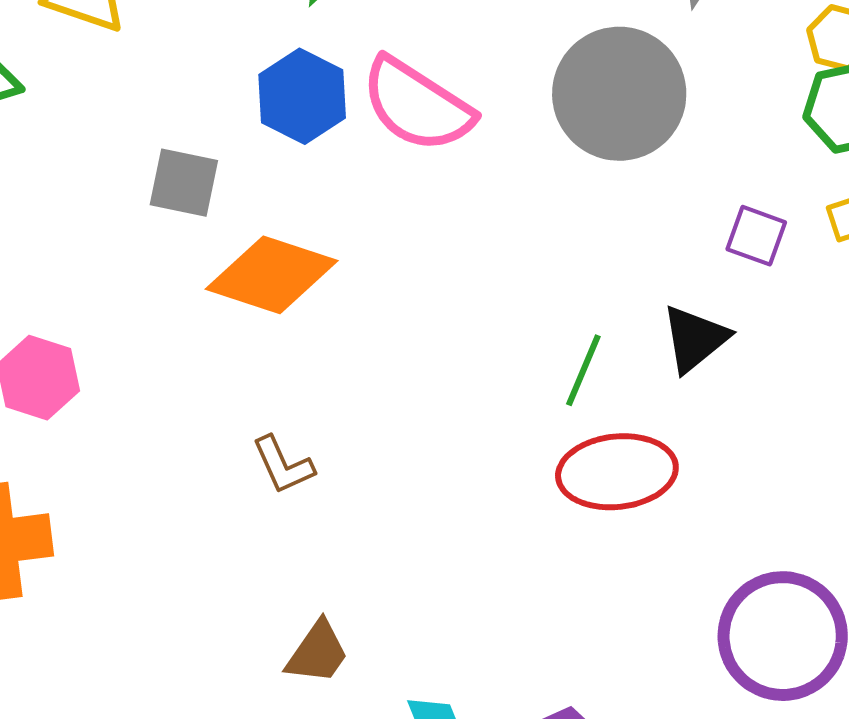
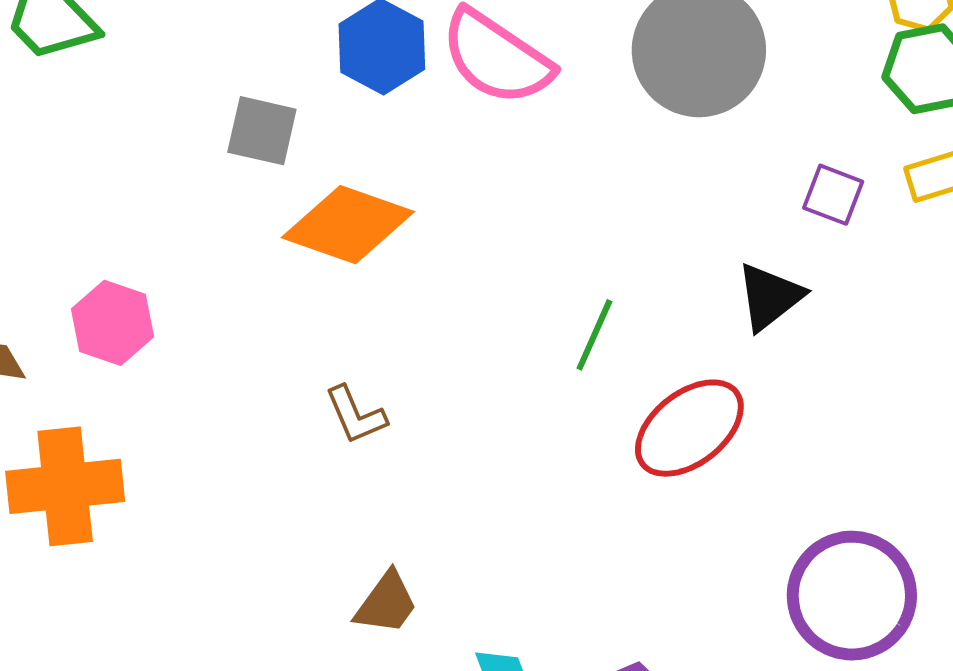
green line: (583, 370) -> (594, 335), moved
red ellipse: (617, 472) -> (689, 428), turned -33

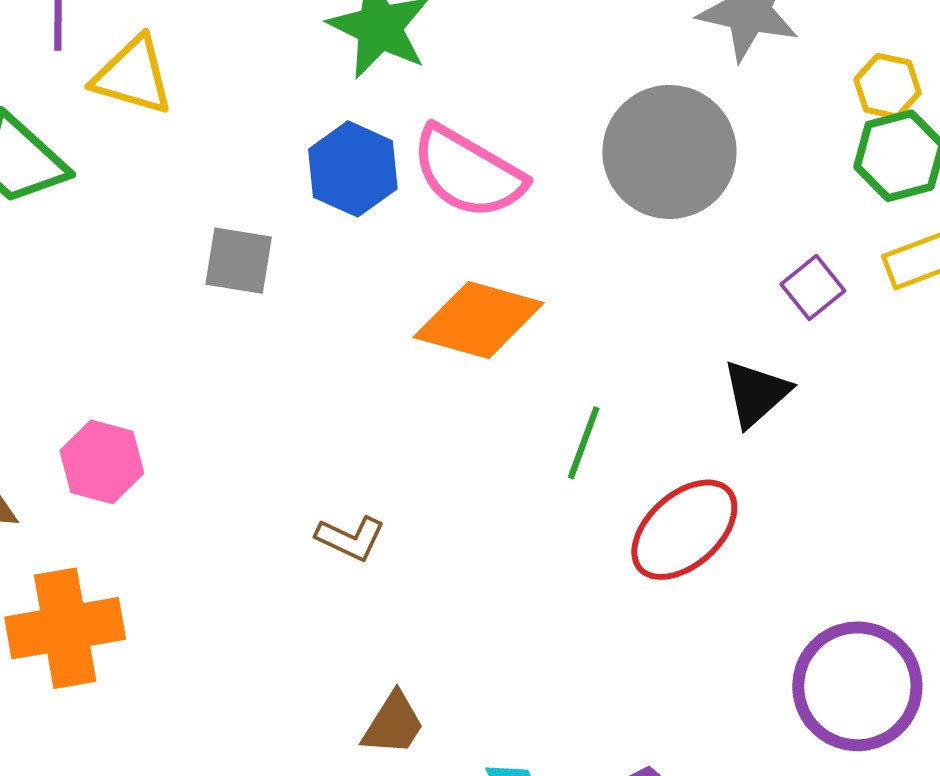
purple square: (833, 195) -> (813, 288), turned 34
orange diamond: (348, 225) -> (479, 320), moved
brown L-shape: (356, 415) -> (350, 538), turned -38

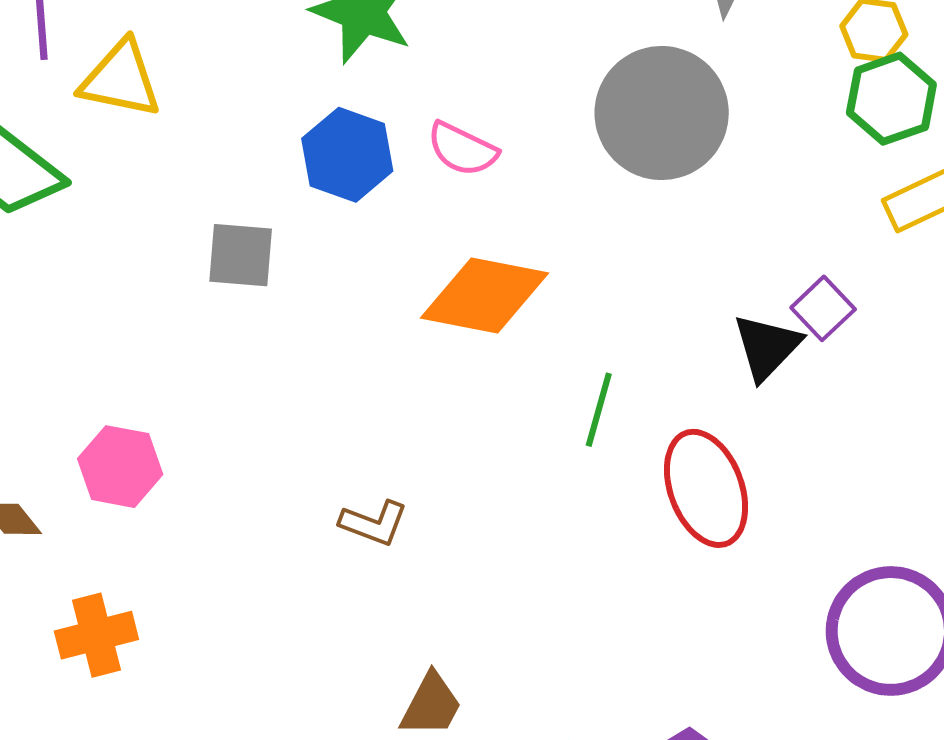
pink semicircle: (468, 172) -> (462, 149), size x0.6
purple square: (813, 288) -> (823, 308), moved
red ellipse: (684, 530) -> (706, 488), turned -64
orange cross: (65, 628) -> (96, 635), size x0.7

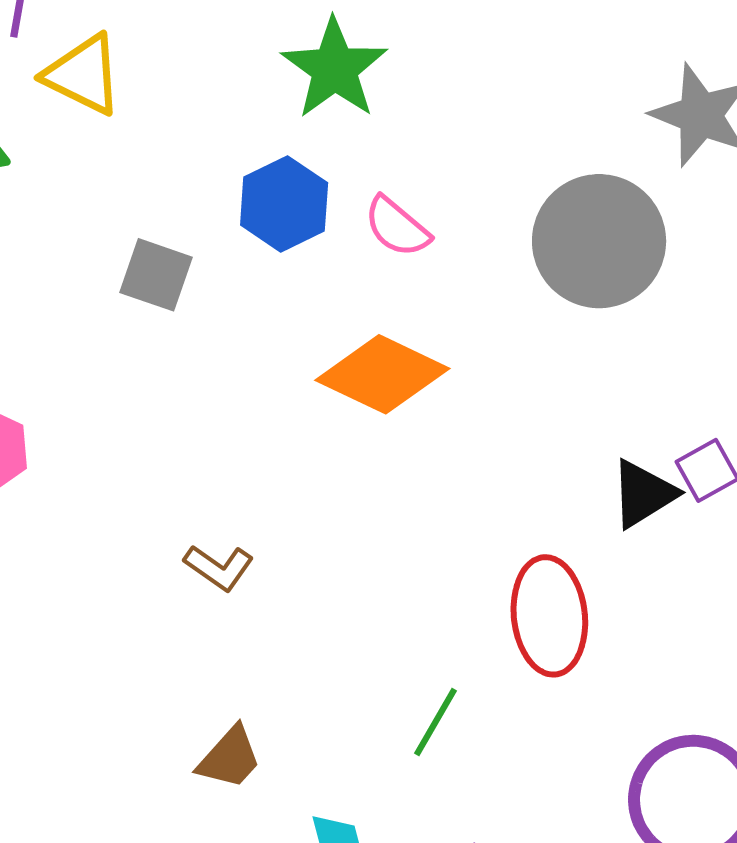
green line: (599, 410) -> (435, 722), moved

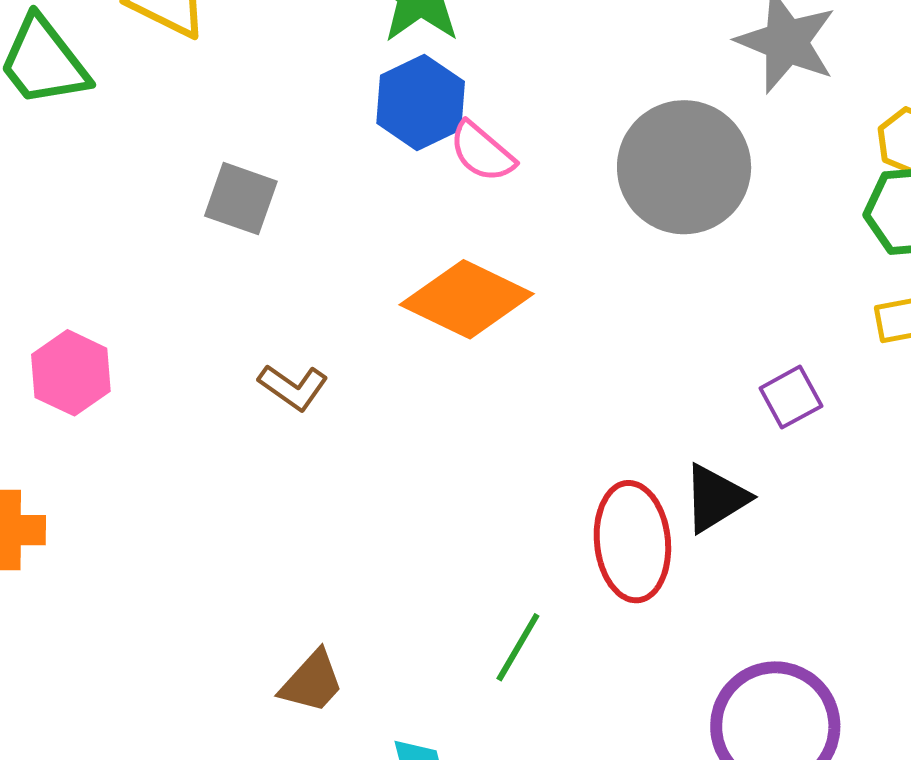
blue hexagon: (284, 204) -> (421, 102), moved
black triangle: (643, 494) -> (716, 498), moved
brown L-shape: (219, 567) -> (293, 387), moved

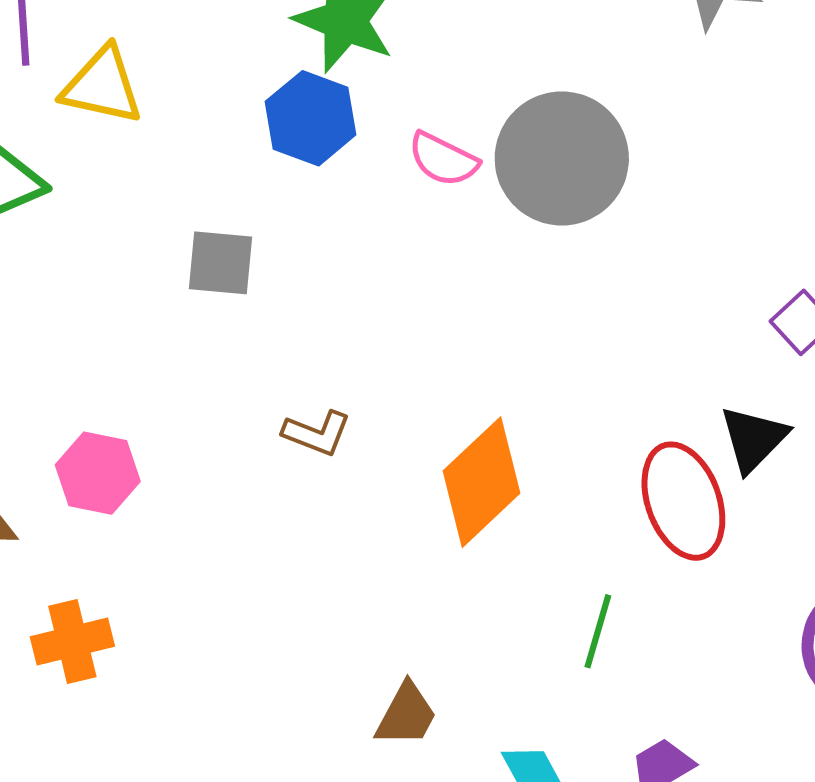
blue hexagon: (421, 102) -> (311, 118), moved
gray circle: (684, 167) -> (562, 158), moved
orange diamond: (467, 299) -> (482, 482), moved, turned -55

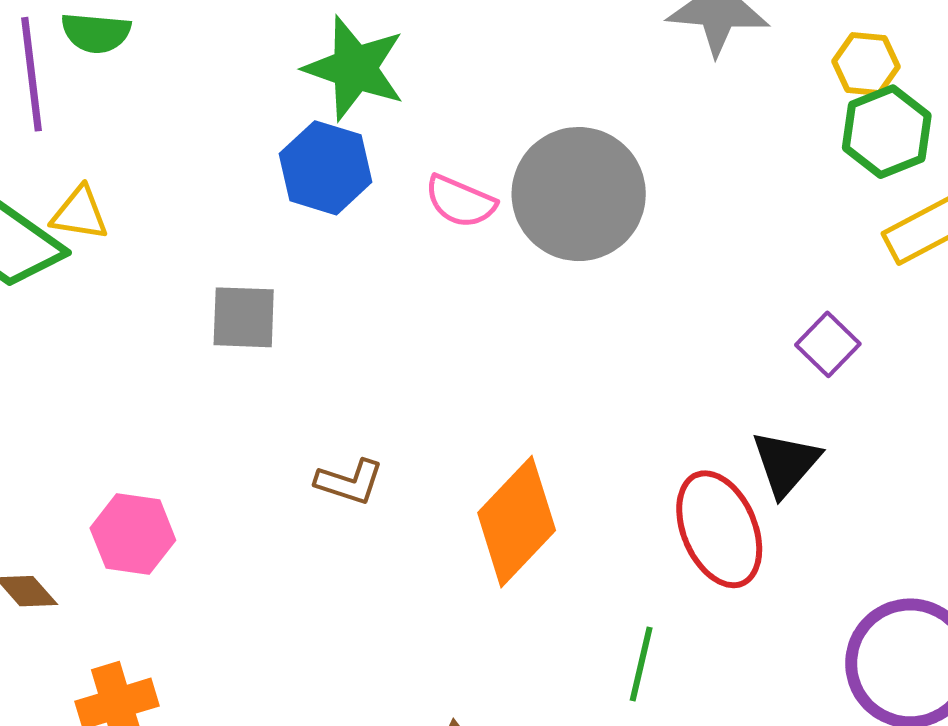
yellow triangle: (102, 86) -> (80, 213), moved, size x0.7

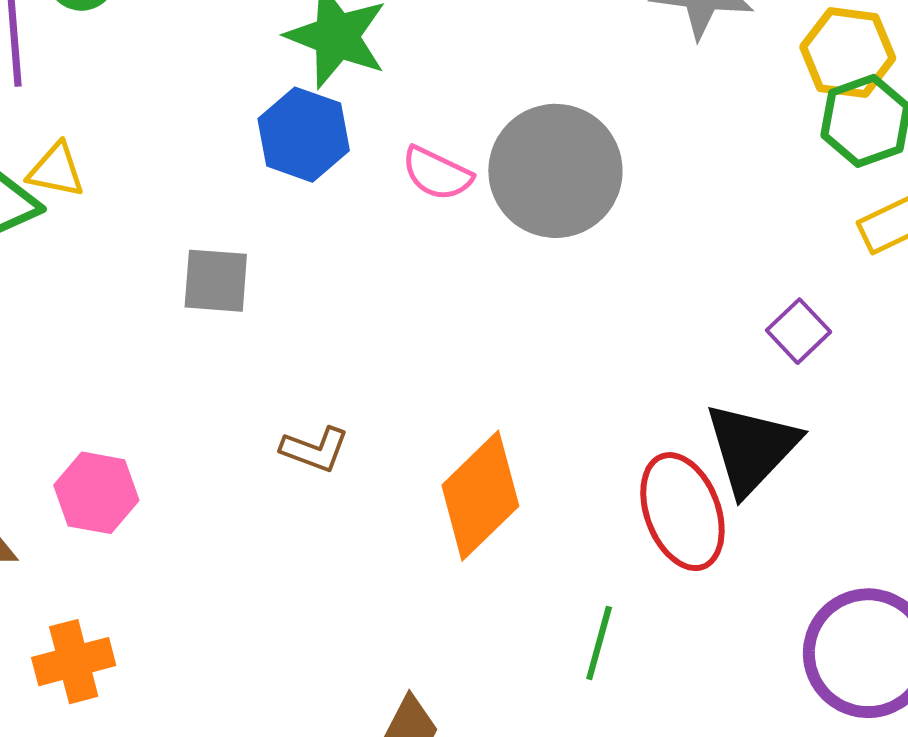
yellow hexagon: (866, 64) -> (848, 53), size x1.4
black triangle: (786, 463) -> (752, 448), size x1.4

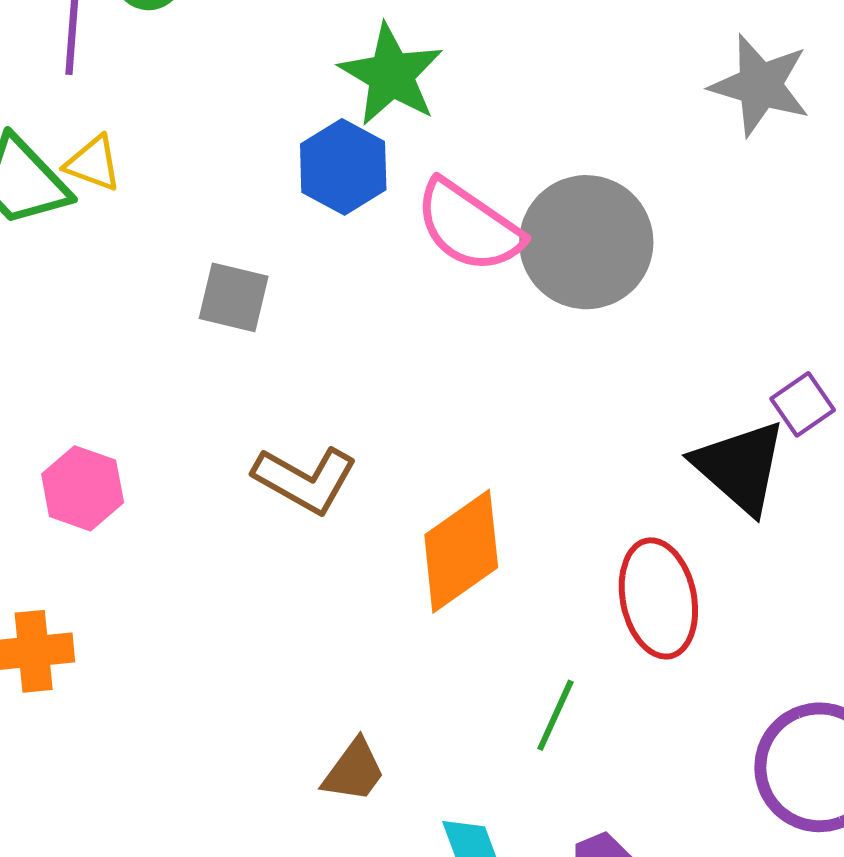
pink semicircle: (437, 174) -> (469, 226), size x1.6
purple square: (798, 331) -> (803, 404), moved
black triangle: (752, 448) -> (740, 467), moved, turned -41
brown L-shape: (315, 449) -> (305, 480), size x1.5

